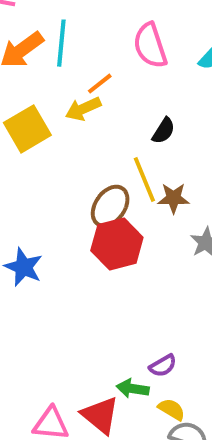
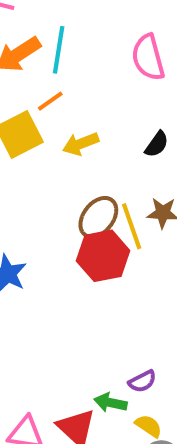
orange line: (100, 84) -> (50, 101), moved
yellow arrow: (83, 109) -> (81, 144), moved
yellow line: (144, 180) -> (132, 226), moved

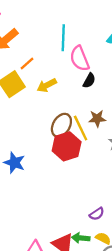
cyan line: (59, 50) -> (63, 38), moved
pink semicircle: (148, 57) -> (80, 59), moved
green arrow: (110, 403) -> (81, 238), moved

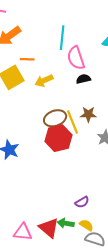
orange line: (27, 64) -> (27, 59), turned 40
black semicircle: (89, 81) -> (83, 79), turned -136
brown ellipse: (61, 125) -> (55, 118), turned 35

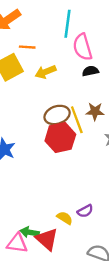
green arrow: (66, 223) -> (30, 232), moved
yellow semicircle: (86, 225) -> (65, 218), moved

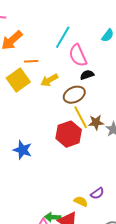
cyan line: (67, 24) -> (63, 37), turned 30
brown star: (95, 111) -> (96, 122), moved
brown ellipse: (57, 115) -> (74, 95), moved

